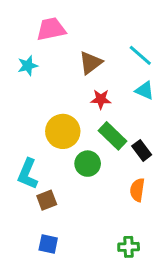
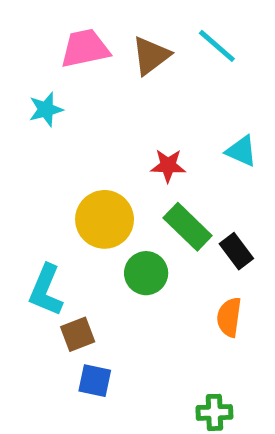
cyan line: (140, 55) -> (217, 46), moved
brown triangle: (91, 63) -> (151, 56), moved
blue square: (48, 244) -> (95, 381), moved

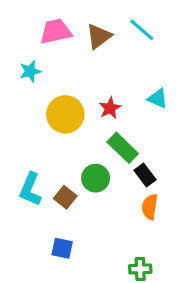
red star: (168, 166) -> (110, 108), turned -30
yellow circle: (105, 219) -> (65, 114), moved
black rectangle: (236, 251) -> (145, 175), moved
brown square: (78, 334) -> (65, 197), moved, turned -30

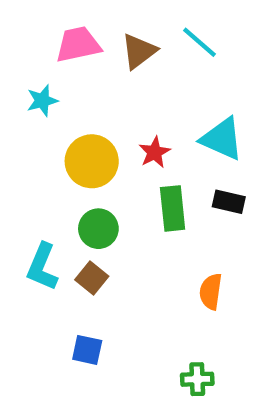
cyan triangle: (158, 98) -> (222, 139), size x1.5
green rectangle: (123, 148) -> (173, 208), turned 40
black rectangle: (145, 175) -> (229, 202), moved, turned -40
green circle: (96, 178) -> (98, 229), moved

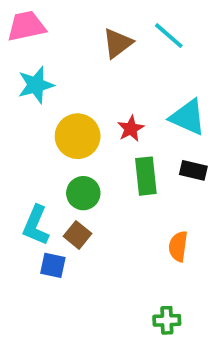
pink trapezoid: (78, 44) -> (26, 26), moved
cyan star: (42, 101) -> (36, 85), size x1.4
blue square: (87, 350) -> (53, 265), moved

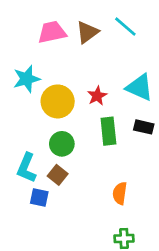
pink trapezoid: (26, 26) -> (52, 32), moved
cyan star: (36, 85) -> (27, 79), moved
orange semicircle: (178, 246) -> (120, 193), moved

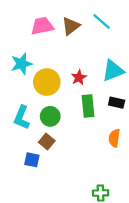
cyan triangle: (140, 87) -> (113, 71), turned -45
cyan L-shape: (27, 168) -> (22, 117), moved
orange semicircle: (120, 193) -> (114, 138), moved

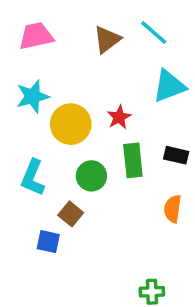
pink trapezoid: (42, 26) -> (36, 36), moved
cyan triangle: (113, 71) -> (169, 86), moved
green circle: (50, 116) -> (91, 176), moved

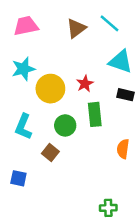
cyan triangle: (169, 86) -> (121, 62), turned 40
black rectangle: (176, 155) -> (125, 95), moved
blue square: (48, 242) -> (18, 178), moved

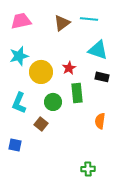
cyan line: (109, 23) -> (89, 19), turned -36

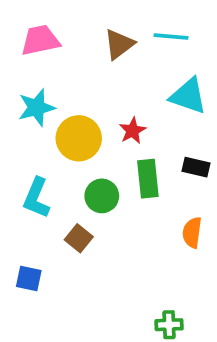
black rectangle: (102, 77) -> (196, 167), moved

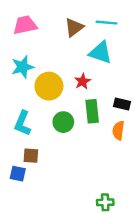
cyan triangle: (188, 96) -> (100, 53), moved
orange semicircle: (192, 232) -> (118, 130), moved
brown square: (79, 238) -> (31, 156), moved, turned -35

